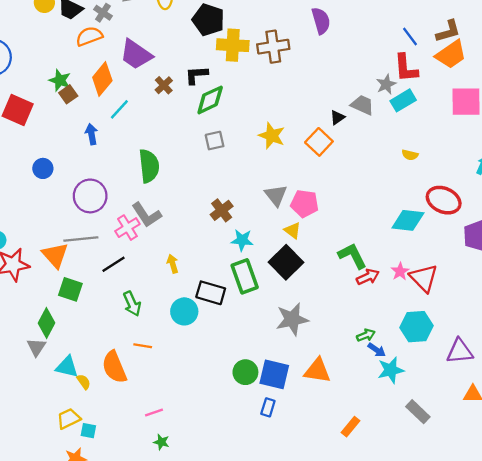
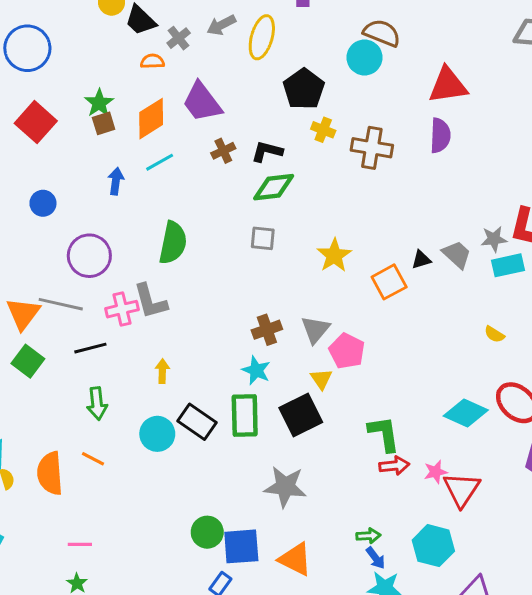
orange semicircle: (89, 36) -> (152, 61), size x0.7
yellow cross: (233, 45) -> (323, 130), size x0.6
brown cross: (222, 210) -> (267, 330), moved
blue square: (274, 374) -> (241, 546), turned -36

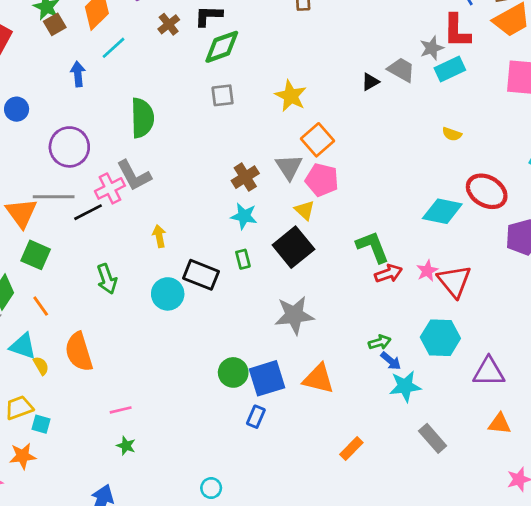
orange square: (389, 282) -> (318, 140), moved
black line: (90, 348) -> (88, 212), moved
green rectangle: (245, 415) -> (243, 259), size x0.5
orange line: (93, 459) -> (41, 306), moved, turned 40

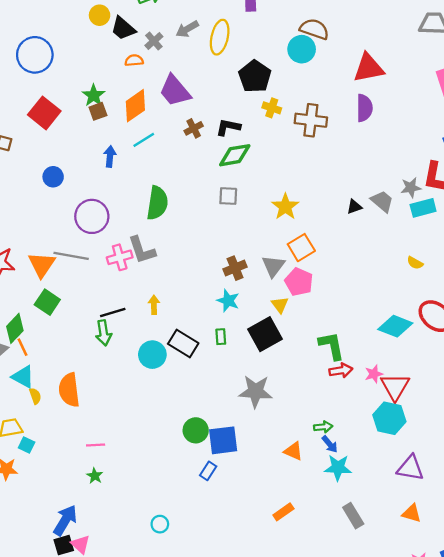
black line: (88, 212) -> (113, 312), moved
orange line: (41, 306) -> (22, 347), moved
cyan hexagon: (440, 338) -> (389, 418), moved
orange triangle: (318, 379) -> (293, 451), moved, size x0.7

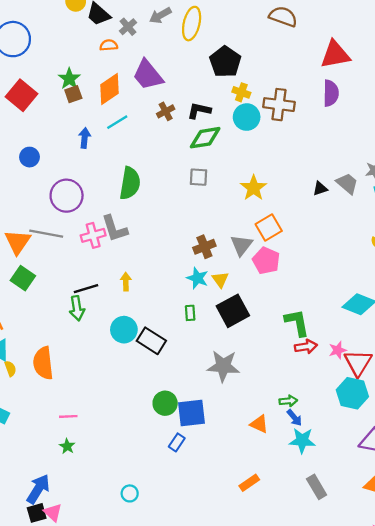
cyan circle: (302, 49) -> (247, 117), moved
yellow triangle: (280, 305) -> (220, 280), moved
black rectangle: (183, 344) -> (151, 341), moved

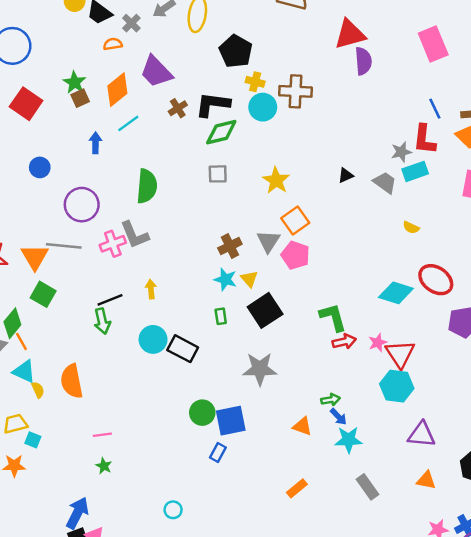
purple semicircle: (331, 93) -> (363, 61), moved
black L-shape: (199, 111) -> (213, 104), size x1.4
gray trapezoid: (347, 183) -> (385, 182), moved

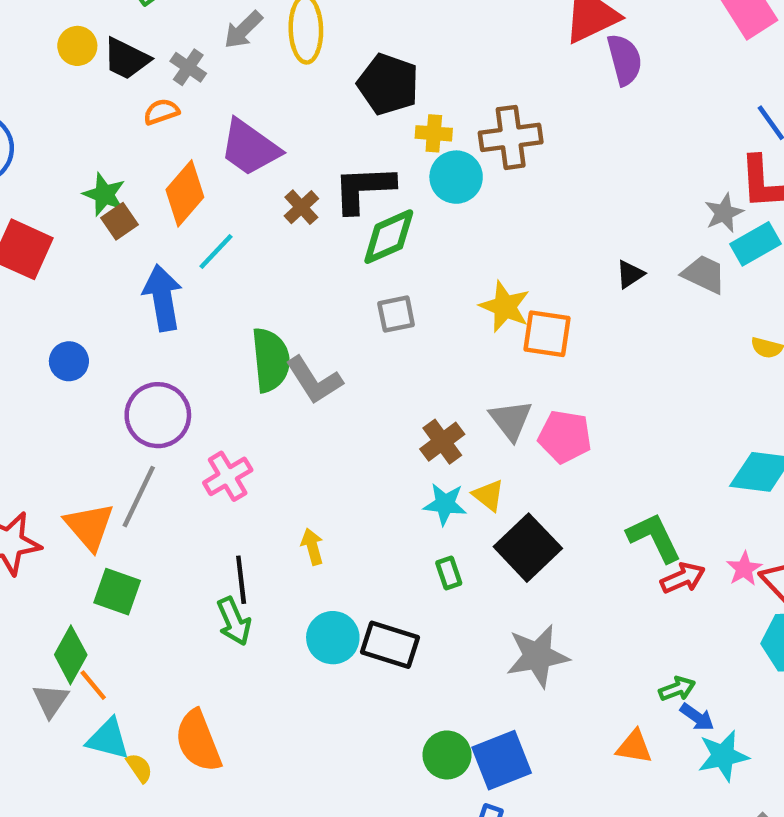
blue arrow: (95, 143) -> (163, 298), size x1.6
orange square: (295, 220) -> (547, 334), moved, turned -36
gray L-shape: (135, 235) -> (314, 380), moved
gray line: (64, 246) -> (139, 497), turned -60
black line: (110, 300) -> (241, 580), turned -65

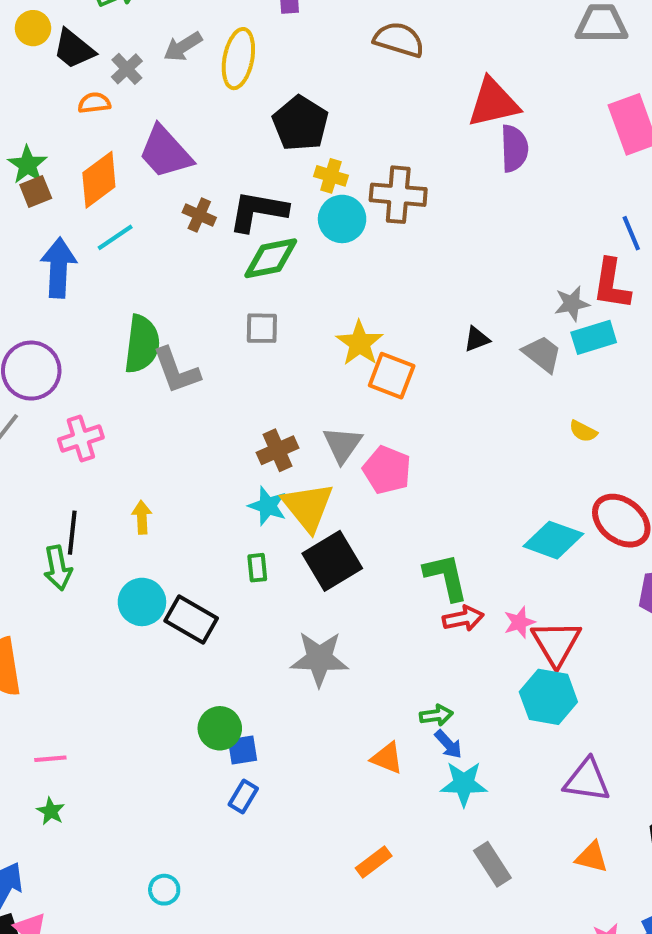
brown cross: (301, 207) -> (199, 215), turned -36
yellow triangle: (488, 495) -> (308, 507), size x1.8
blue square: (502, 760) -> (242, 750), moved, size x0.6

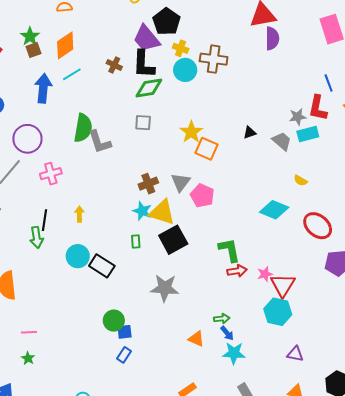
purple trapezoid: (165, 152) -> (146, 38), moved
black L-shape: (258, 211) -> (144, 64), turned -100
yellow triangle: (308, 507) -> (162, 212), turned -36
cyan diamond: (553, 540) -> (274, 210), moved
purple triangle: (587, 780) -> (295, 354), size x0.7

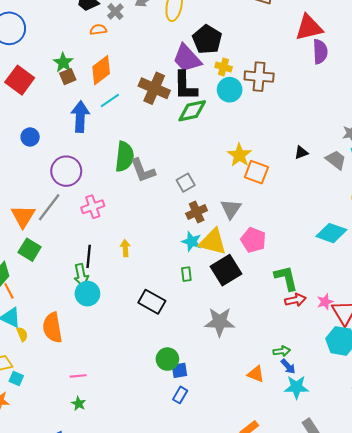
brown cross: (114, 65) -> (154, 88), size x1.8
gray square: (143, 123) -> (186, 183), moved, turned -30
pink pentagon: (202, 196) -> (253, 240), moved
cyan circle: (78, 256) -> (87, 294), moved

